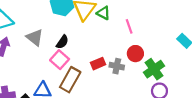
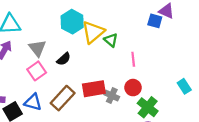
pink square: (60, 60) -> (37, 71), moved
red rectangle: (98, 64) -> (94, 89), size x1.5
green cross: (154, 69) -> (148, 107), turned -30

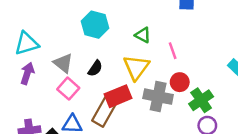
yellow triangle: (93, 32) -> (136, 67), moved
red rectangle: (94, 89) -> (118, 96), moved
gray cross: (112, 96) -> (158, 97), size x1.6
green cross: (148, 107) -> (201, 100), turned 30

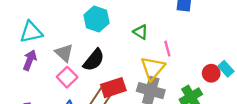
yellow triangle: (136, 67) -> (153, 68), moved
black semicircle: (95, 68) -> (94, 60), size x1.5
red circle: (180, 82) -> (211, 73), moved

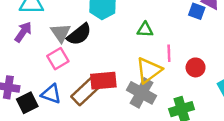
green triangle: (141, 32) -> (145, 30), turned -42
black semicircle: (94, 60) -> (79, 34), moved
red circle: (211, 73) -> (196, 67), moved

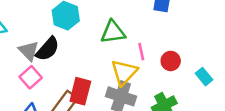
green triangle: (145, 30) -> (113, 32), size x1.5
red rectangle: (103, 81) -> (80, 91), turned -60

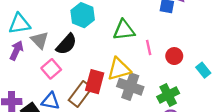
gray triangle: (29, 51) -> (40, 40), moved
yellow triangle: (124, 72) -> (119, 69), moved, turned 30

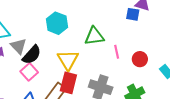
black semicircle: (66, 44) -> (32, 55), moved
yellow triangle: (119, 69) -> (68, 60), moved, turned -45

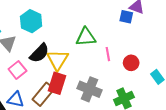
cyan hexagon: (57, 23) -> (31, 21), moved
black semicircle: (32, 55) -> (39, 53), moved

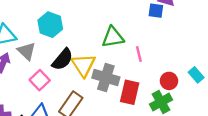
red circle: (131, 63) -> (169, 81), moved
red rectangle: (57, 83) -> (130, 92), moved
gray cross: (89, 89) -> (106, 78), moved

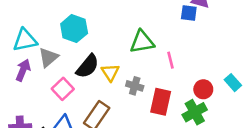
gray triangle: (27, 51) -> (48, 57), turned 36
yellow triangle: (83, 65) -> (110, 72), size x0.7
gray cross: (106, 78) -> (135, 86), size x0.6

